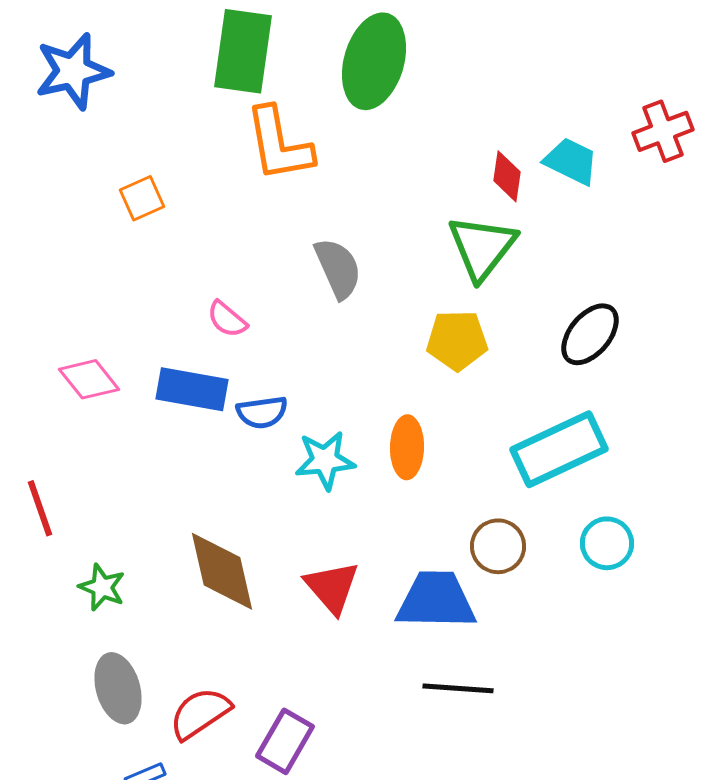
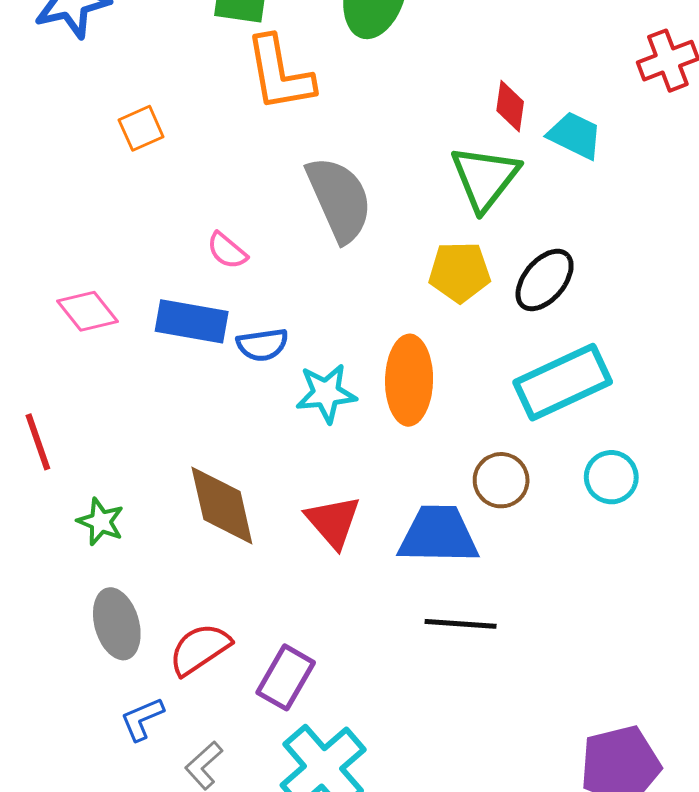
cyan trapezoid: (571, 161) -> (575, 135), moved
gray semicircle: (338, 268) -> (339, 199), size x1.4
black ellipse: (590, 334) -> (545, 280), moved
orange ellipse: (407, 447) -> (409, 380), size x1.4

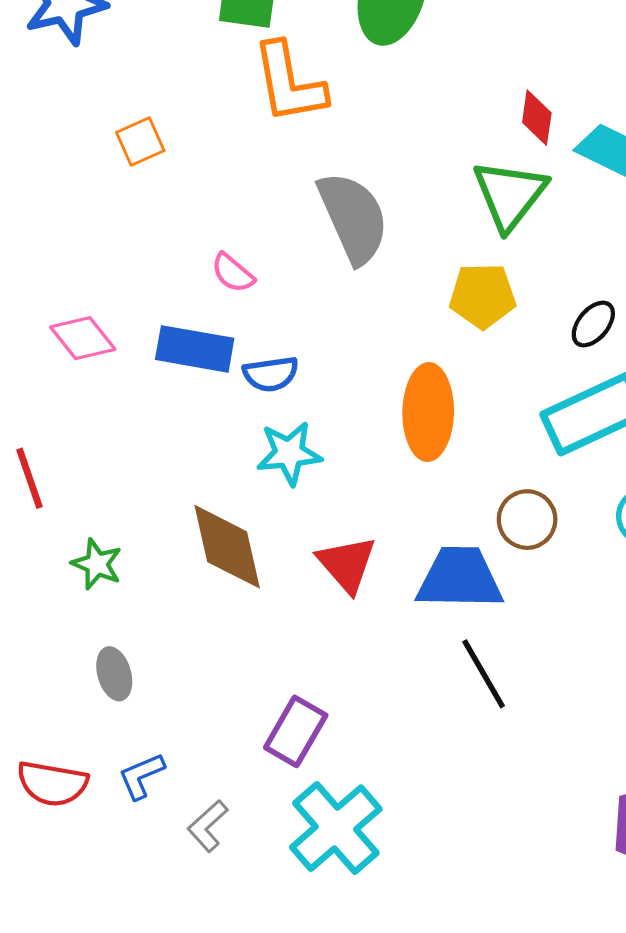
black ellipse: (545, 280) -> (593, 324), moved, size x0.7
cyan star: (326, 393) -> (289, 453), moved
gray ellipse: (117, 624) -> (114, 674), size x0.7
black line: (461, 624) -> (484, 674), turned 56
red semicircle: (200, 649) -> (52, 784), moved, turned -136

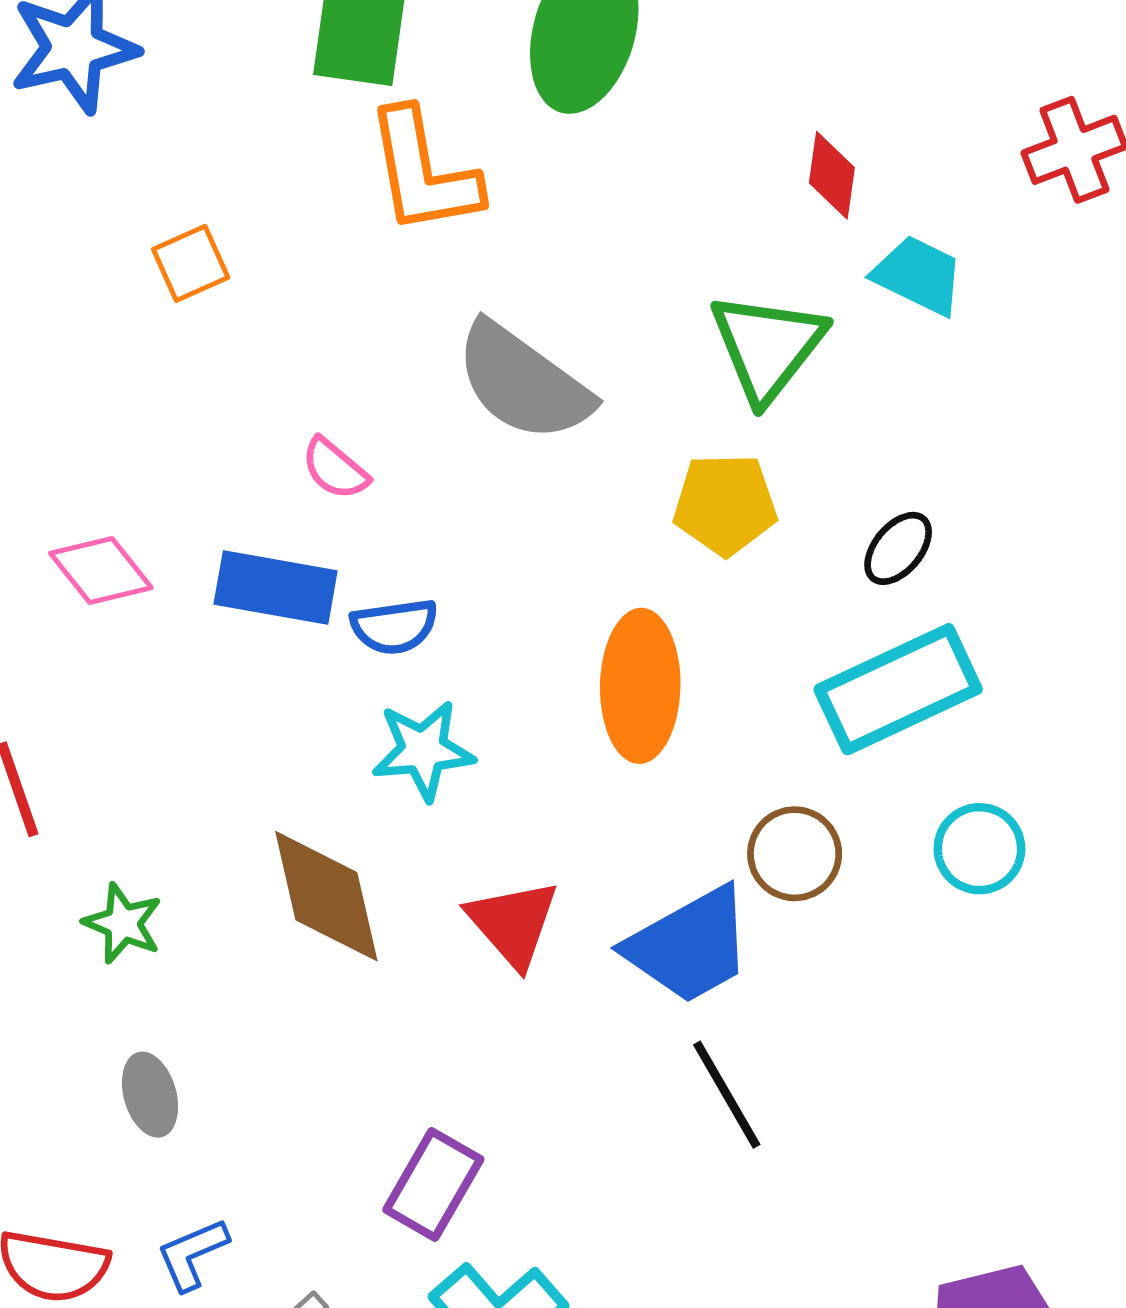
red diamond: (537, 118) -> (832, 175), moved
gray semicircle: (353, 218) -> (523, 382), turned 150
blue trapezoid: (460, 578) -> (689, 945), turned 150

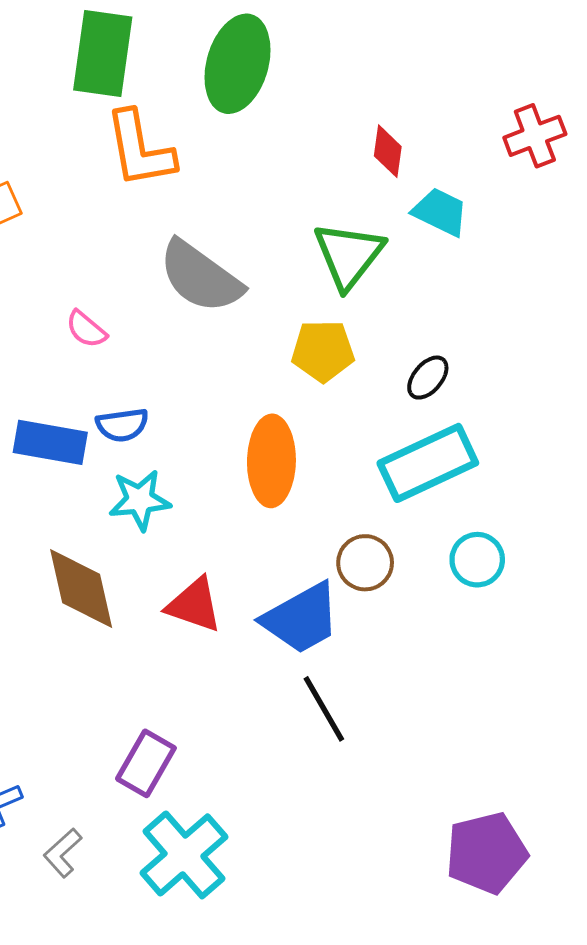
blue rectangle: (276, 587) -> (50, 442), moved
red triangle: (513, 923) -> (194, 605), turned -30

